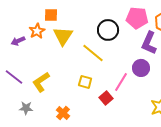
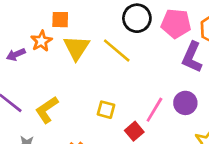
black circle: (108, 30) -> (137, 18), moved
yellow line: (93, 53) -> (117, 50), moved
purple circle: (141, 68) -> (185, 103), moved

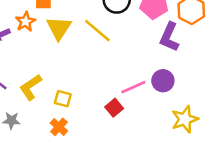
yellow square: (106, 110) -> (63, 99), moved
pink line: (154, 110) -> (133, 87), turned 35

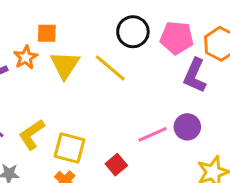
yellow square: (63, 99) -> (69, 148), size x1.5
red square: (114, 108) -> (116, 165), moved

